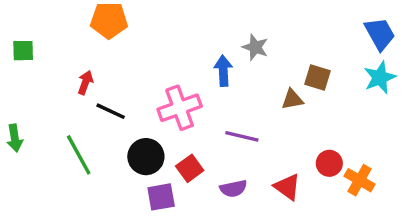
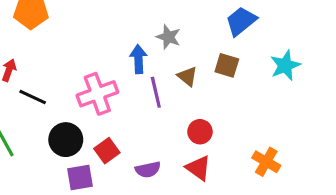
blue trapezoid: (380, 34) -> (241, 21), moved, turned -100
brown triangle: (292, 99) -> (187, 76), moved, turned 50
purple line: (242, 136) -> (156, 92), moved, turned 64
red circle: (329, 163) -> (200, 132), moved

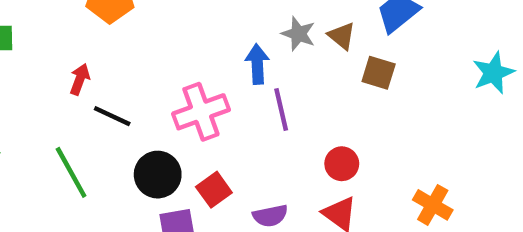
cyan star: (285, 65) -> (493, 73), moved
brown triangle: (187, 76) -> (342, 36), moved

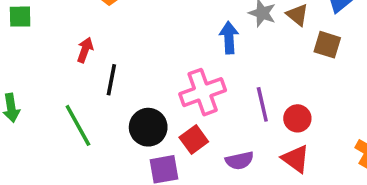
purple line: (281, 110) -> (262, 104), moved
pink cross: (201, 112) -> (203, 92), moved
black line: (112, 116) -> (111, 80), turned 76

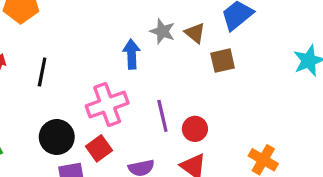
brown square: (327, 45) -> (223, 61), turned -30
black line: (111, 80) -> (42, 72), moved

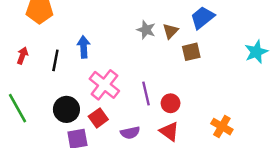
brown triangle: (195, 33) -> (171, 31), turned 35
blue arrow: (132, 54) -> (84, 47), moved
pink cross: (107, 104) -> (104, 85), turned -32

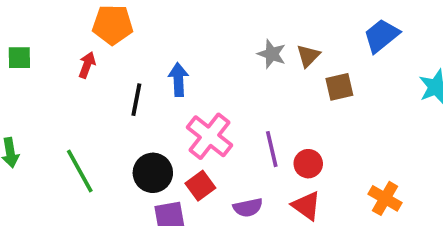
blue trapezoid: (202, 18) -> (381, 36), moved
red arrow: (22, 56) -> (87, 65), moved

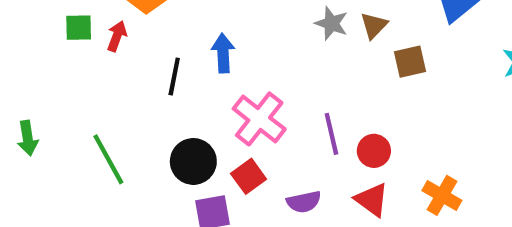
green square: (19, 58) -> (79, 28), moved
orange cross: (385, 198) -> (442, 195), moved

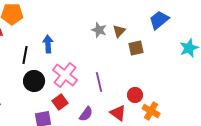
red circle: (374, 151) -> (135, 95), moved
black circle: (193, 161) -> (34, 81), moved
purple semicircle: (304, 202) -> (86, 114), turned -42

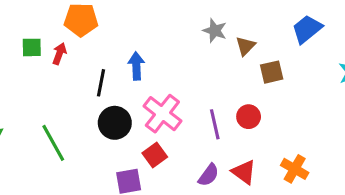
gray star: (99, 30) -> (215, 31), moved
red circle: (135, 95) -> (249, 117), moved
purple semicircle: (86, 114) -> (209, 175), moved

